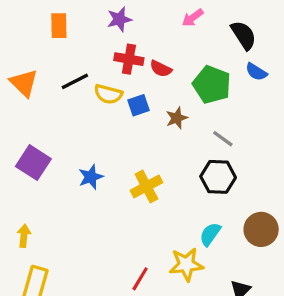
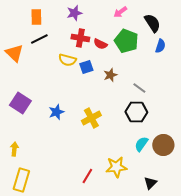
blue semicircle: (256, 72) -> (160, 46), turned -104
black line: (75, 81) -> (39, 39), moved
green pentagon: (212, 85) -> (126, 41), moved
cyan semicircle: (210, 234) -> (141, 144), moved

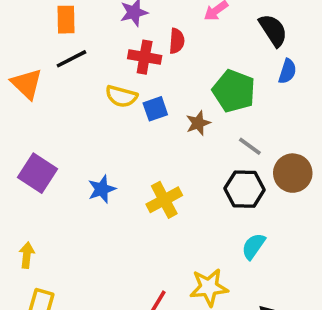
green pentagon: (126, 41) -> (234, 91), moved
red semicircle: (100, 44) -> (177, 41), moved, turned -112
brown circle: (163, 145) -> (293, 173), moved

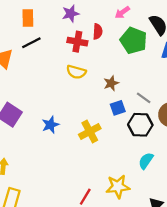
green pentagon: (234, 91) -> (134, 41), moved
yellow semicircle: (121, 96) -> (76, 72), moved
blue square: (155, 109) -> (118, 108), moved

